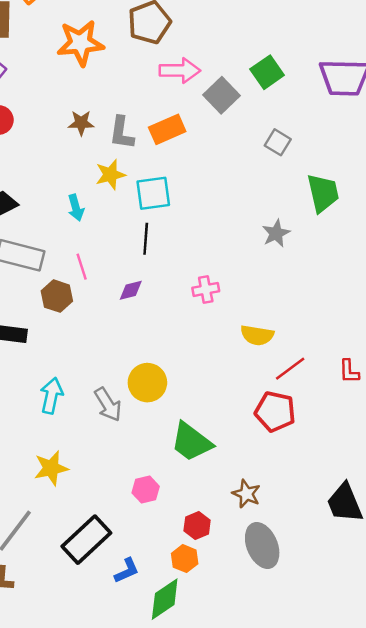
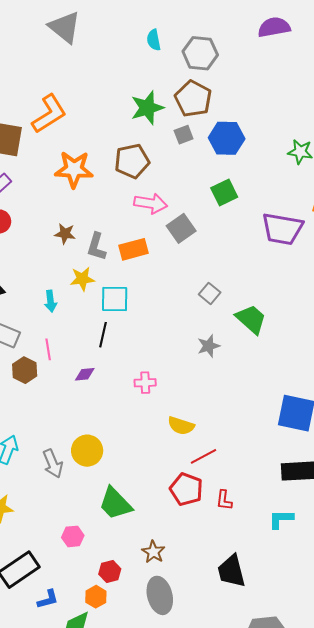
green square: (267, 72) -> (224, 193), moved
gray square: (278, 142) -> (210, 293), moved
green trapezoid: (323, 193) -> (251, 319), turned -44
red L-shape: (349, 371) -> (224, 500), moved

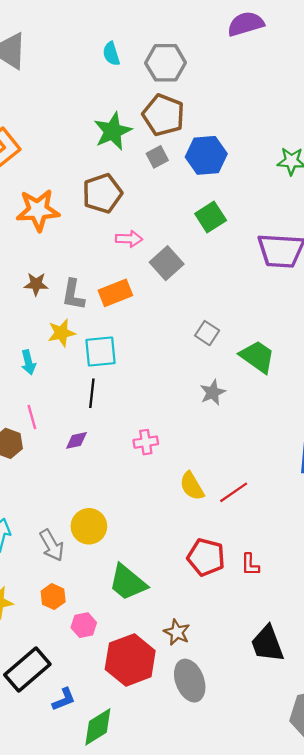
pink arrow: (151, 203) -> (129, 239), size x0.7
yellow semicircle: (181, 426) -> (192, 486), turned 48
red line: (204, 456) -> (234, 492), moved
red hexagon: (110, 571) -> (130, 660), size x2.0
orange hexagon: (96, 597) -> (53, 597), moved

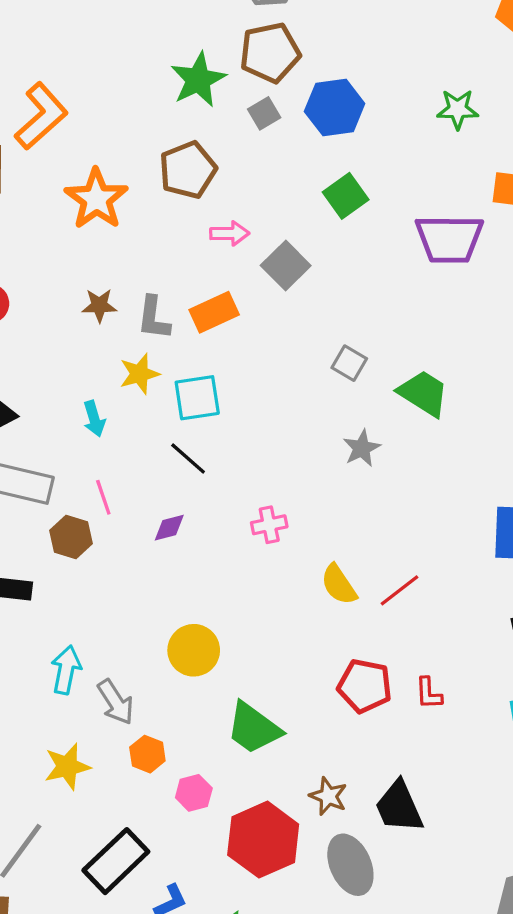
brown pentagon: (163, 115) -> (270, 53), turned -30
orange star: (38, 210) -> (96, 199), turned -30
black line: (92, 393) -> (188, 459), turned -52
gray arrow: (52, 545) -> (116, 702), moved
black trapezoid: (267, 644) -> (399, 807), moved

